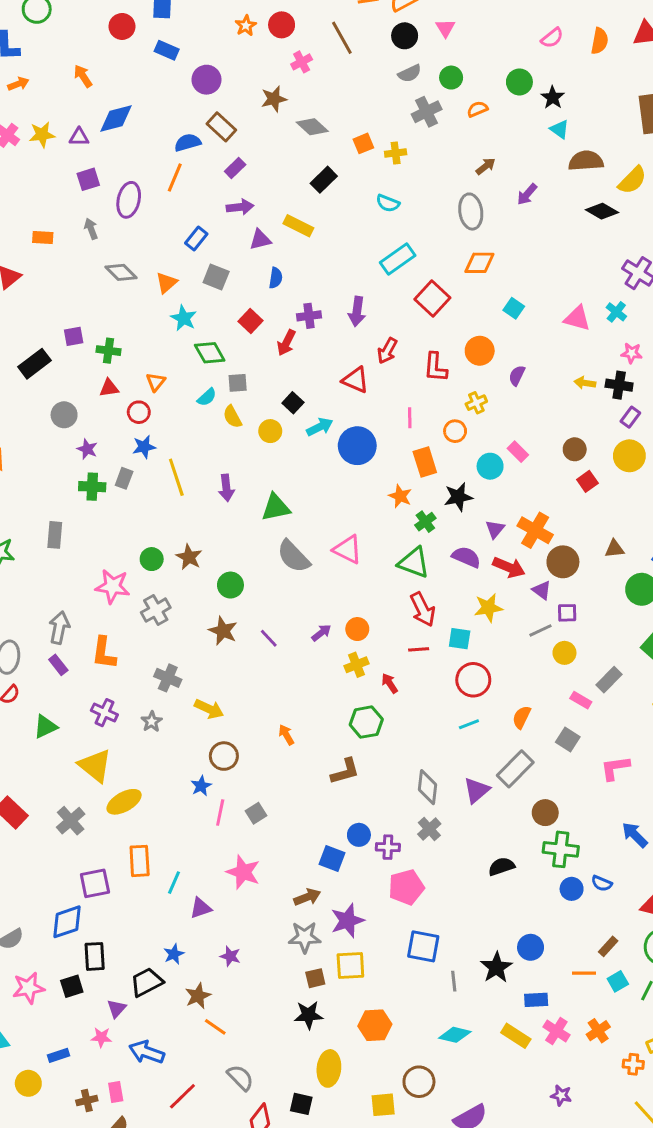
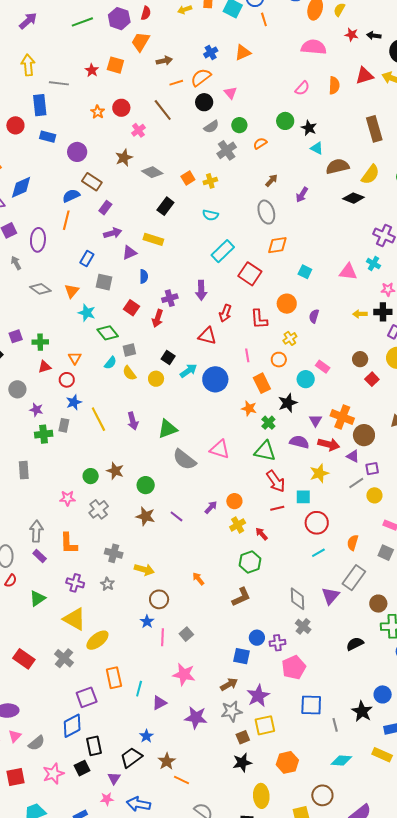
pink star: (113, 586) -> (67, 498), size x0.7
purple star: (230, 956) -> (196, 718), moved, size x1.6

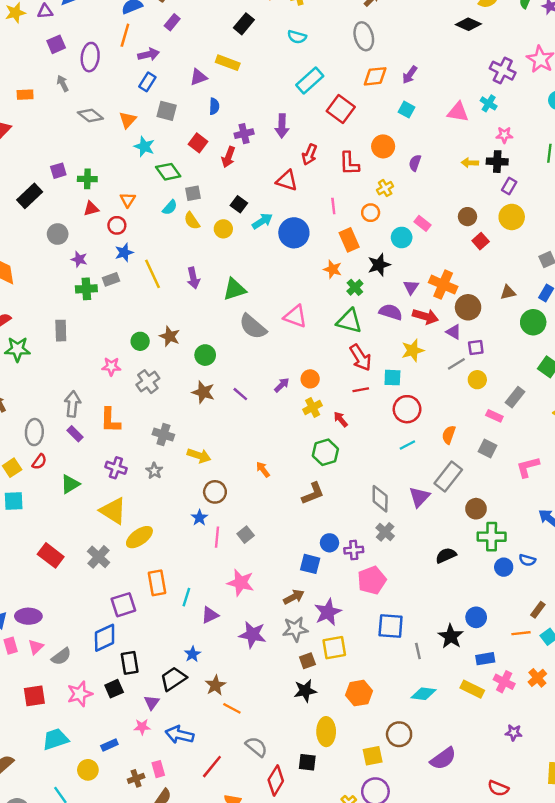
purple arrow: (302, 195) -> (410, 75), moved
purple arrow: (113, 233) -> (149, 54), moved
gray rectangle: (64, 425) -> (111, 279), turned 56

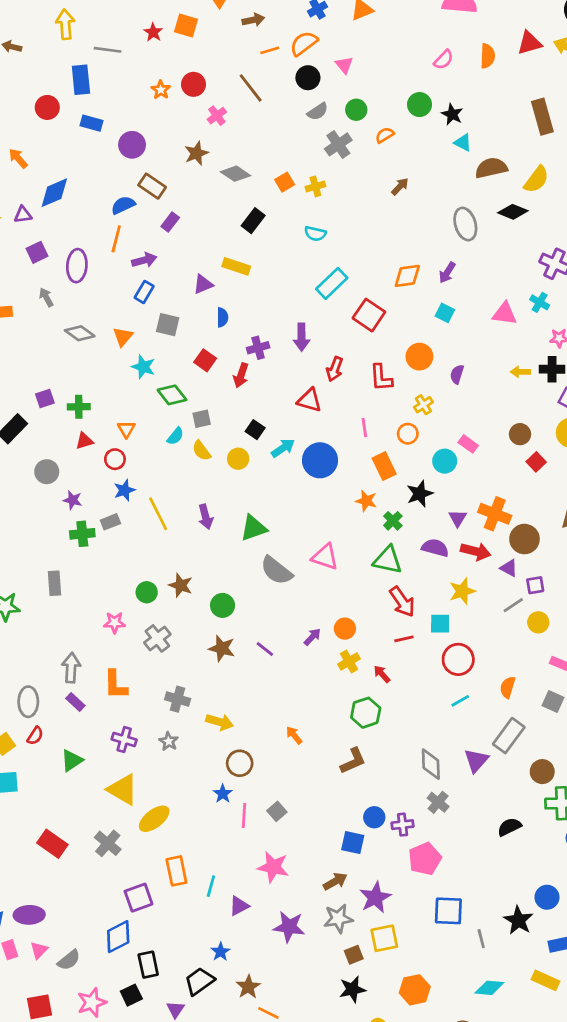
gray ellipse: (364, 36) -> (465, 224), moved

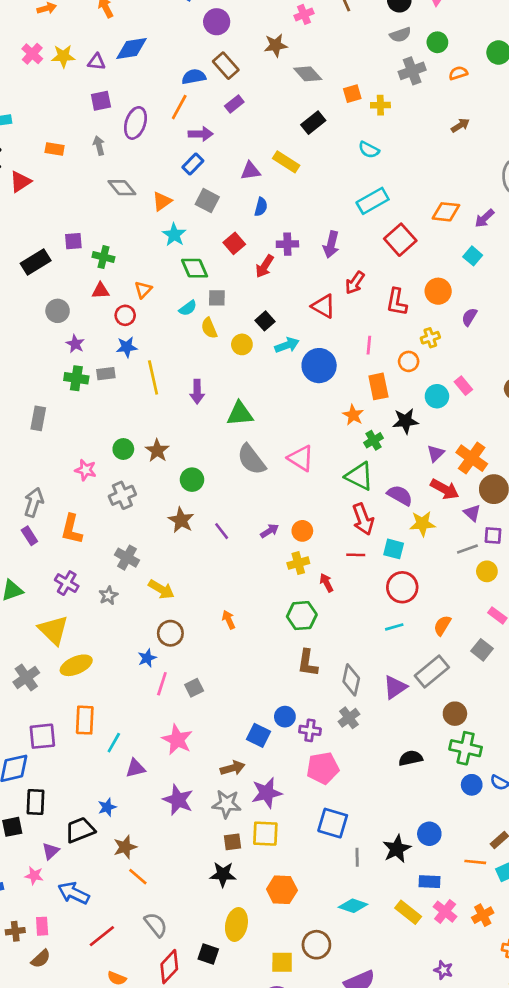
purple semicircle: (435, 548) -> (400, 495), moved
brown L-shape: (353, 761) -> (308, 663), moved, turned 108

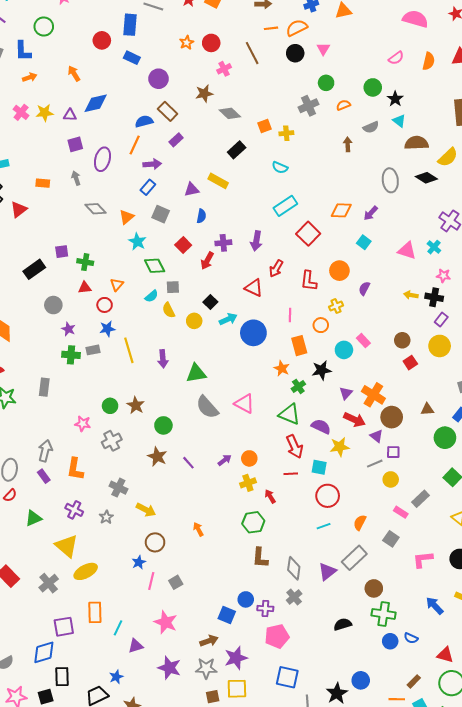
gray semicircle: (400, 35) -> (371, 127), moved
brown arrow: (460, 125) -> (348, 144), turned -56

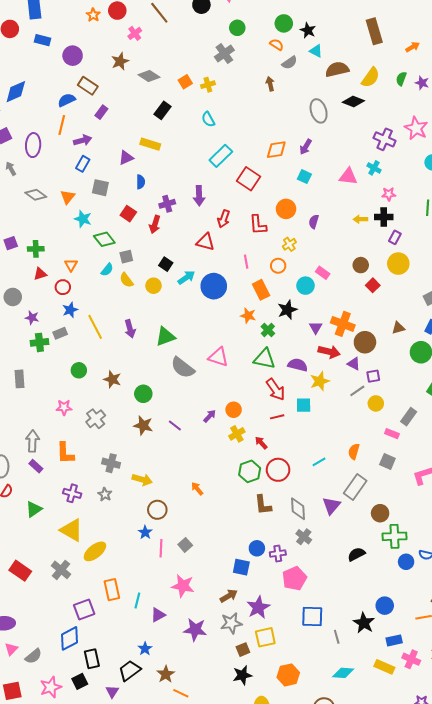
orange semicircle: (343, 105) -> (277, 45), moved, turned 64
cyan semicircle: (280, 167) -> (208, 119), turned 49
green circle: (110, 406) -> (79, 370), moved
red circle: (328, 496) -> (278, 470), moved

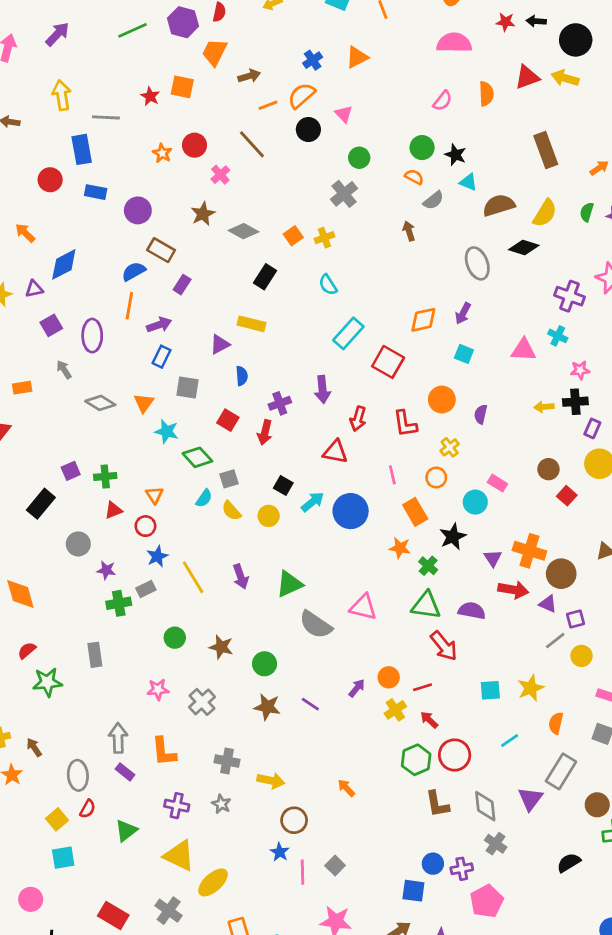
yellow star: (320, 381) -> (531, 688), moved
cyan square: (304, 405) -> (490, 690), moved
red line: (277, 417) -> (423, 687), moved

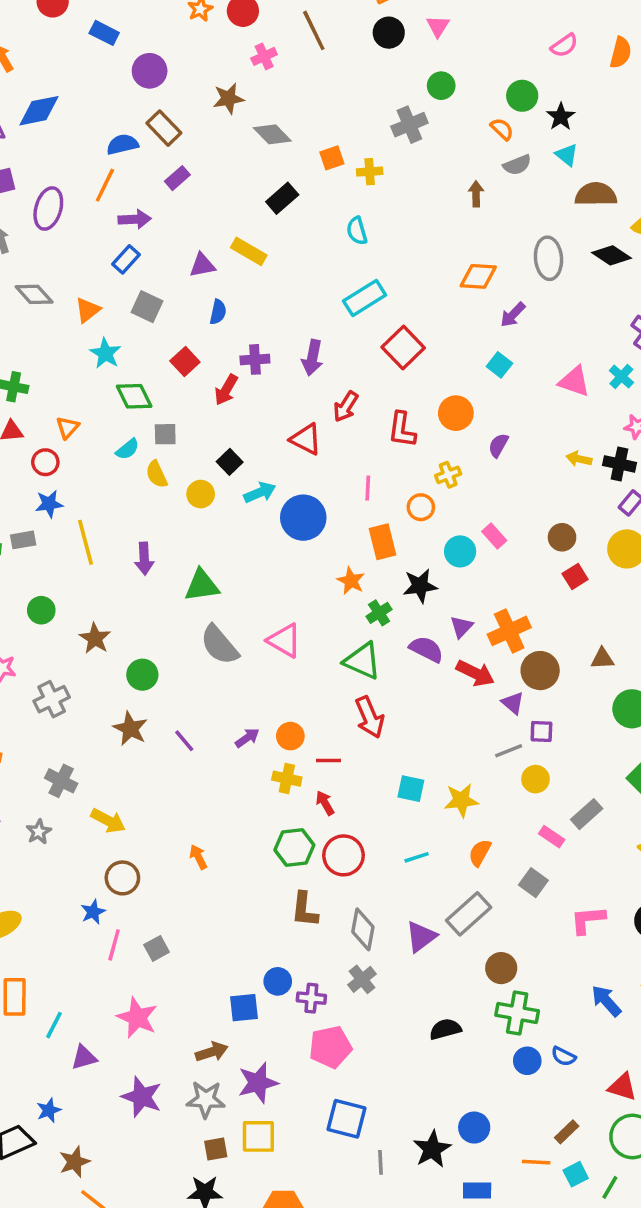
orange diamond: (423, 320) -> (478, 276), moved
orange cross: (529, 551) -> (509, 631), turned 32
purple semicircle: (472, 611) -> (426, 649), moved
yellow cross: (395, 710) -> (287, 779), turned 30
blue square: (413, 891) -> (244, 1008), turned -30

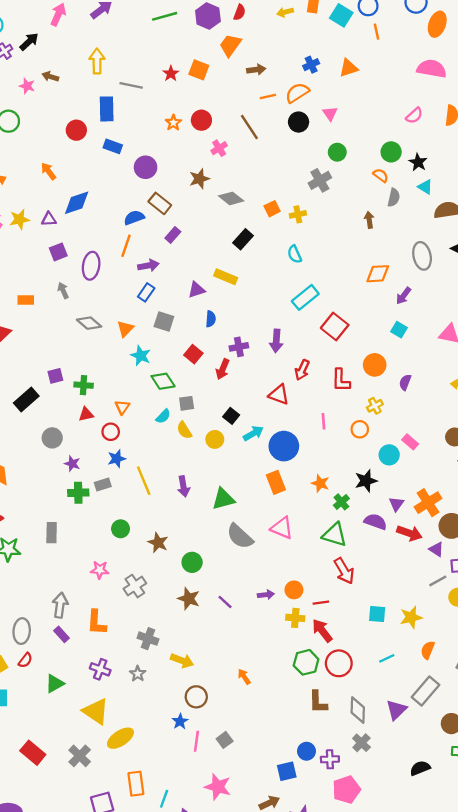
gray semicircle: (517, 165) -> (394, 198), turned -48
orange rectangle: (383, 542) -> (276, 482), moved
purple arrow: (247, 738) -> (266, 595), turned 35
red arrow: (325, 803) -> (322, 631), size x1.5

